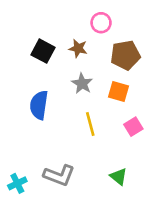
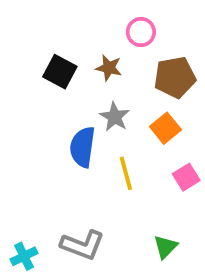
orange square: (119, 92) -> (165, 128), turned 35
blue semicircle: (39, 105) -> (82, 147), moved
green triangle: (119, 177) -> (165, 247), turned 36

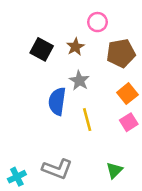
brown star: (109, 68) -> (75, 47), turned 30
orange square: (165, 128) -> (127, 94), moved

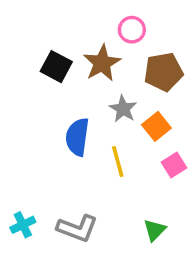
brown star: (75, 47) -> (102, 63), size x1.5
gray star: (79, 81) -> (123, 109), moved
orange square: (127, 94) -> (156, 126), moved
cyan cross: (17, 177) -> (23, 225), moved

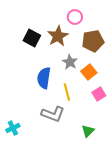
gray L-shape: (77, 228) -> (53, 114), moved

